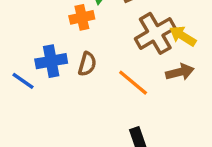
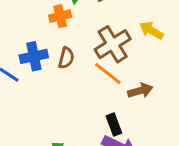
brown cross: (155, 33) -> (113, 44), moved
brown arrow: (180, 72) -> (140, 91), moved

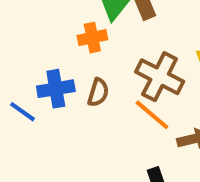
brown cross: (113, 44) -> (160, 77), turned -33

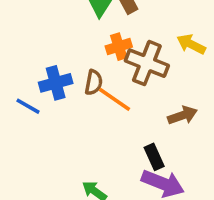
orange cross: (92, 38) -> (119, 47), moved
orange line: (152, 115) -> (115, 99), moved

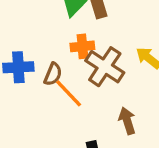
brown arrow: (182, 115) -> (127, 121), turned -100

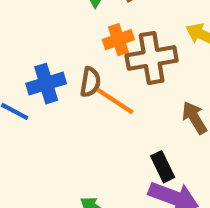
brown cross: (105, 67) -> (152, 58), turned -30

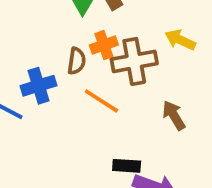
brown semicircle: (90, 82) -> (77, 61), moved
black rectangle: (163, 167) -> (127, 166), moved, turned -60

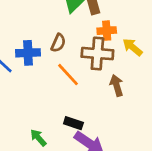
orange cross: (104, 45) -> (107, 31), moved
brown arrow: (174, 115) -> (117, 85), moved

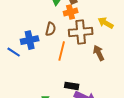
orange cross: (107, 31) -> (71, 12), moved
orange line: (68, 75) -> (62, 51), turned 66

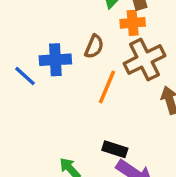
brown cross: (81, 32) -> (144, 60), turned -30

